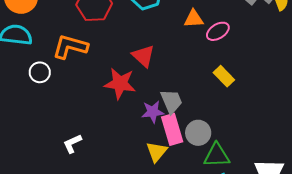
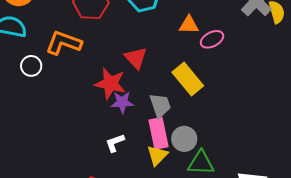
yellow rectangle: (224, 76) -> (188, 79), moved, size x1.5
purple star: (153, 112) -> (122, 102), moved
white L-shape: (72, 144) -> (115, 143), moved
yellow triangle: (157, 152) -> (157, 155), moved

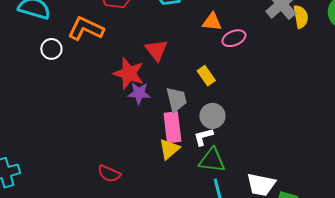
yellow rectangle: (188, 79) -> (206, 76), size x0.6
gray circle: (184, 139) -> (212, 116), moved
white L-shape: (115, 143) -> (203, 137), moved

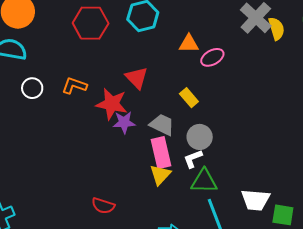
orange L-shape: (86, 29) -> (74, 86), moved, size x0.7
gray trapezoid: (176, 100) -> (162, 125), turned -44

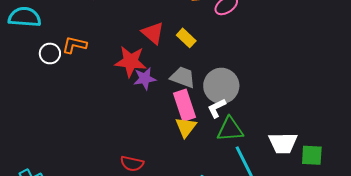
orange L-shape: (74, 86) -> (74, 45), moved
yellow rectangle: (189, 98) -> (186, 38), moved
gray circle: (200, 137) -> (221, 86), size x1.4

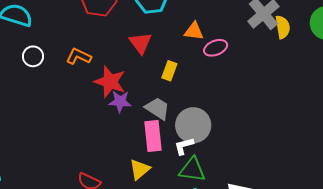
red triangle: (153, 33) -> (140, 43), moved
yellow rectangle: (186, 38) -> (169, 71), turned 54
orange L-shape: (74, 45) -> (79, 56), moved
yellow triangle: (186, 127) -> (140, 169), moved

